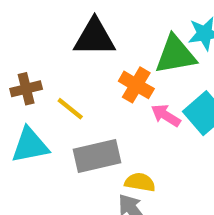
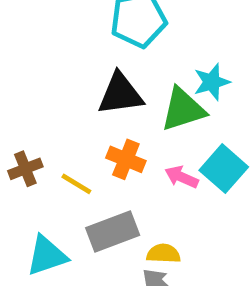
black triangle: (94, 37) -> (120, 94), moved
orange cross: (136, 85) -> (126, 159), moved
cyan triangle: (30, 145) -> (47, 256), moved

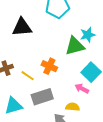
black triangle: (120, 94) -> (22, 27), moved
pink arrow: (182, 177) -> (82, 89), moved
yellow semicircle: (163, 254) -> (73, 107), moved

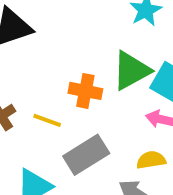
green triangle: (75, 46) -> (131, 71), moved

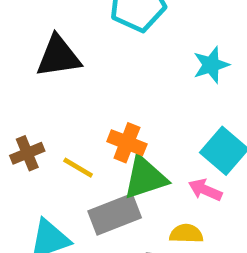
green triangle: (131, 71) -> (145, 178), moved

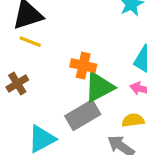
yellow line: (78, 168) -> (30, 42), moved

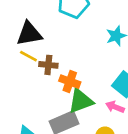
brown cross: (17, 84) -> (48, 65), moved, turned 30

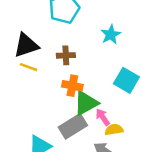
brown cross: (48, 65) -> (66, 55), moved
pink arrow: (115, 107) -> (103, 117), moved, turned 42

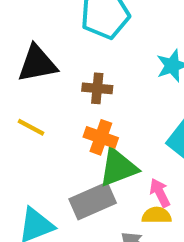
yellow line: (29, 67) -> (31, 127), moved
pink arrow: (103, 117) -> (160, 193), moved

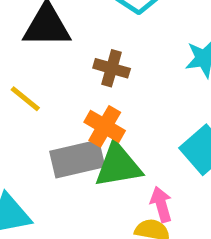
gray rectangle: (93, 201) -> (77, 159), moved

